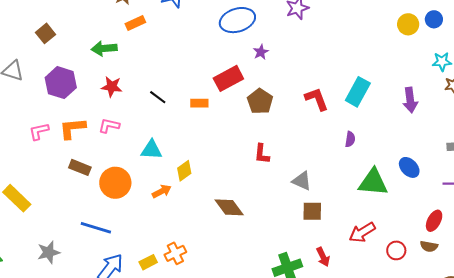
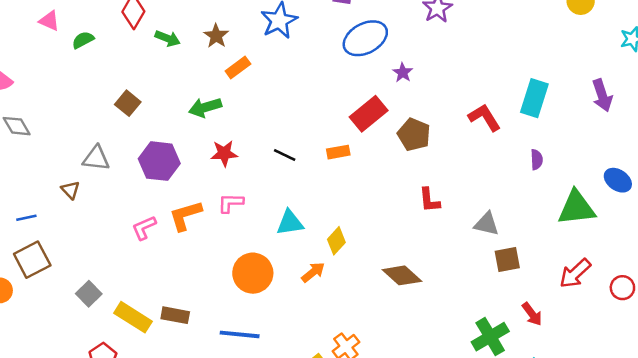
brown rectangle: (80, 167) -> (175, 315), moved

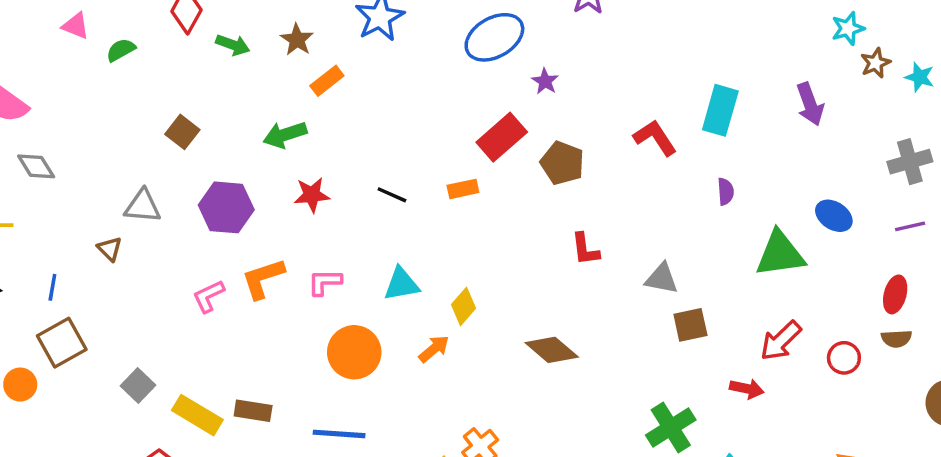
pink L-shape: (231, 203) -> (325, 282), moved
blue line: (26, 218) -> (52, 287), turned -66
red arrow: (532, 314) -> (747, 389), moved, turned -40

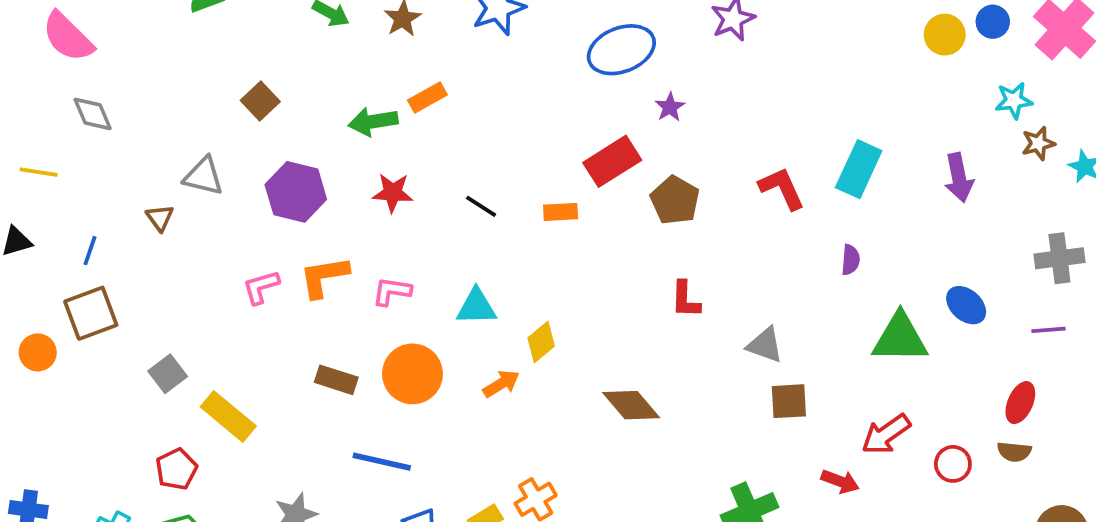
orange rectangle: (327, 81) -> (427, 98), moved
brown rectangle: (253, 411) -> (336, 380), moved

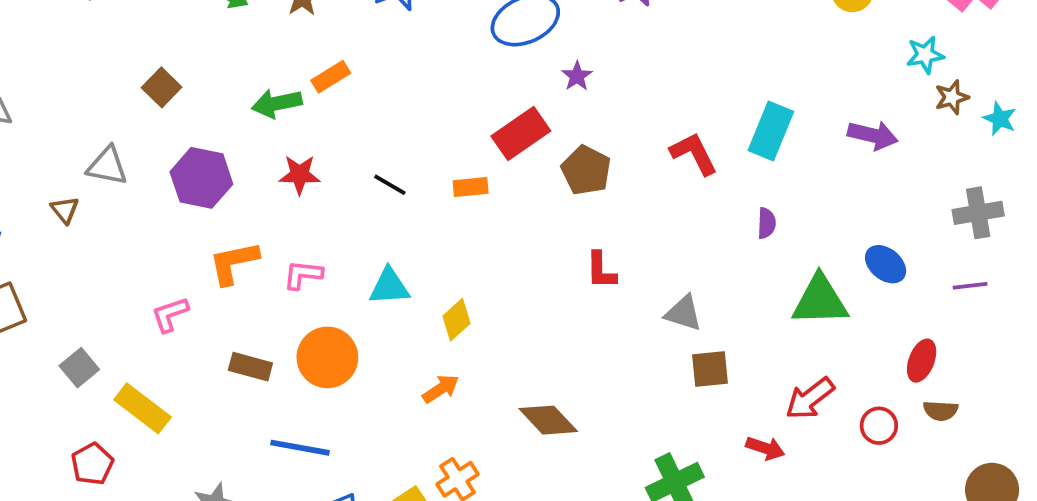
purple arrow: (959, 178) -> (873, 135), turned -63
pink L-shape: (261, 287) -> (170, 314), moved
orange arrow: (501, 384) -> (441, 389), moved
red ellipse: (1020, 403) -> (922, 361), moved
brown diamond: (631, 405) -> (548, 420), moved

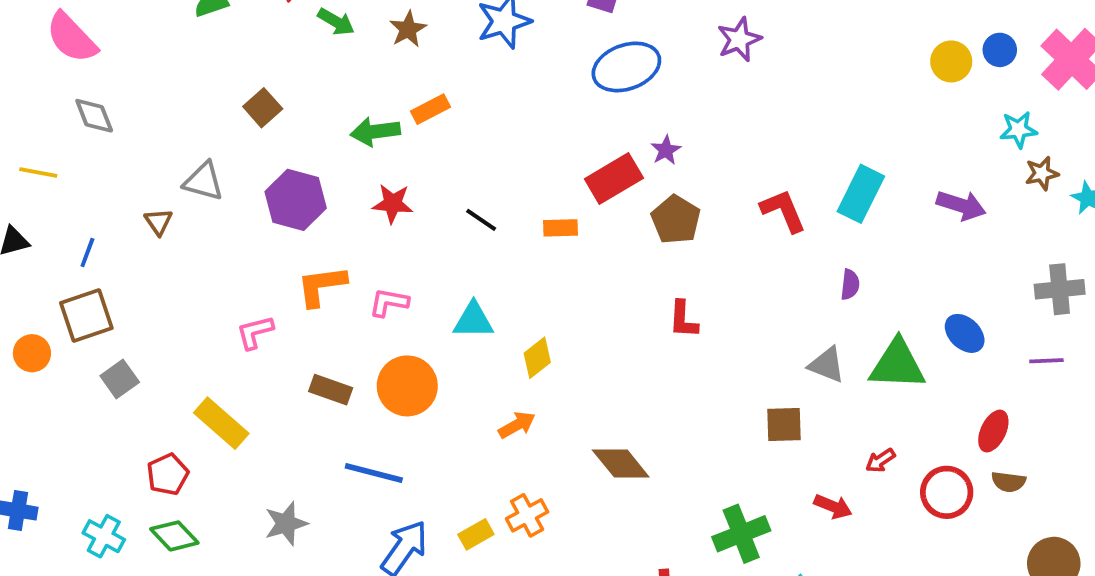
purple star: (577, 76) -> (666, 150), moved
gray triangle: (683, 313) -> (827, 365), moved
gray square: (79, 368) -> (120, 379), moved
red arrow: (810, 398) -> (880, 460), size x0.6
red circle: (879, 426) -> (947, 492), size x1.4

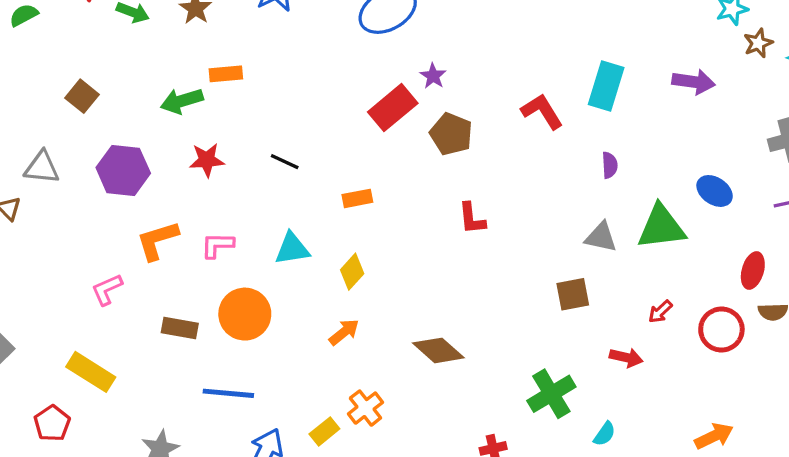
orange rectangle: (430, 109) -> (226, 74), turned 32
orange rectangle: (561, 228) -> (357, 198), moved

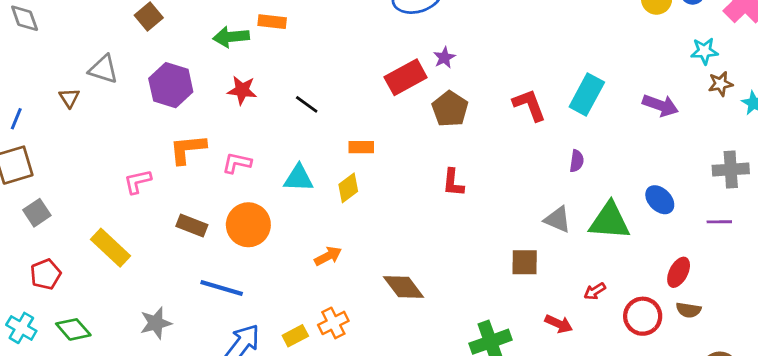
yellow diamond: (352, 272) -> (348, 188), moved
red pentagon: (52, 423) -> (46, 274), moved

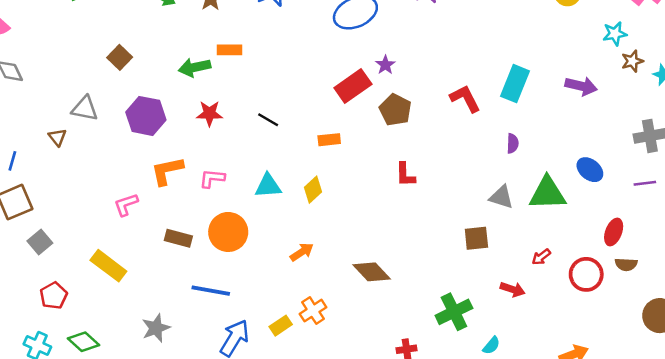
orange rectangle: (361, 147) -> (329, 140), moved

